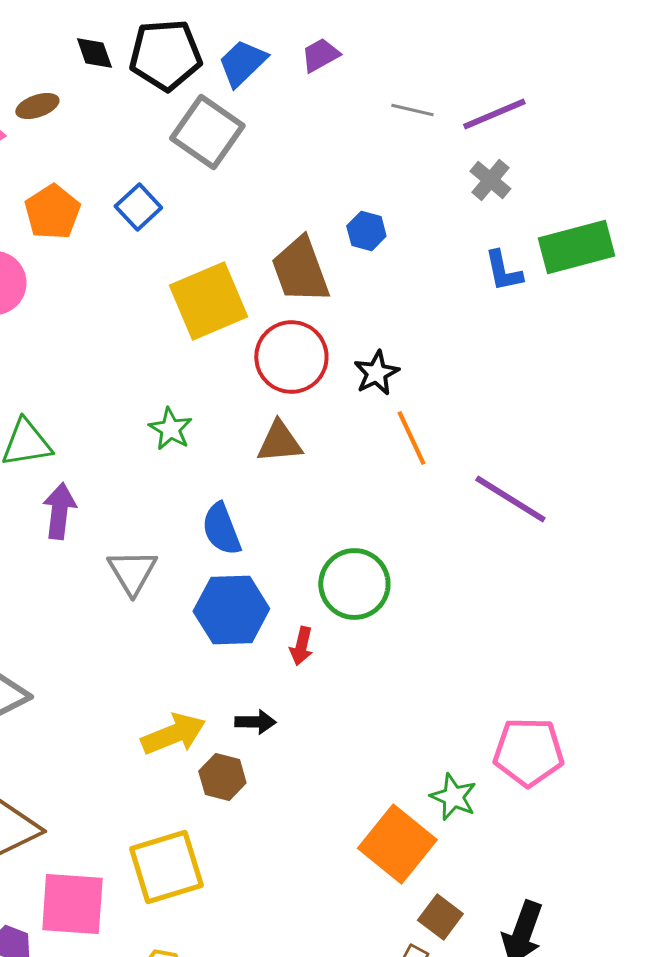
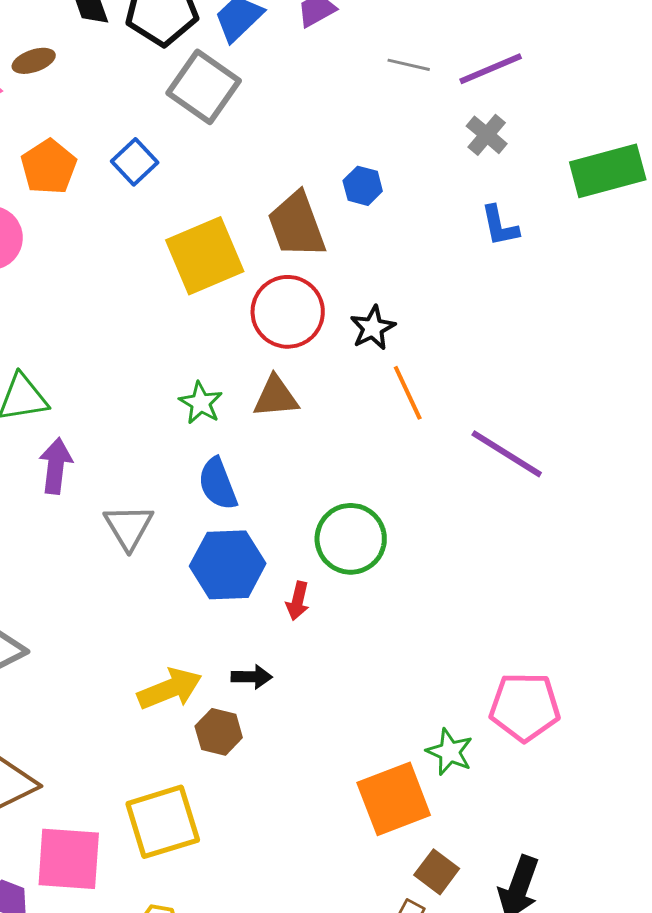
green rectangle: (576, 247) -> (608, 171), moved
green star: (170, 429) -> (201, 403), moved
orange square: (397, 844) -> (394, 799), turned 30

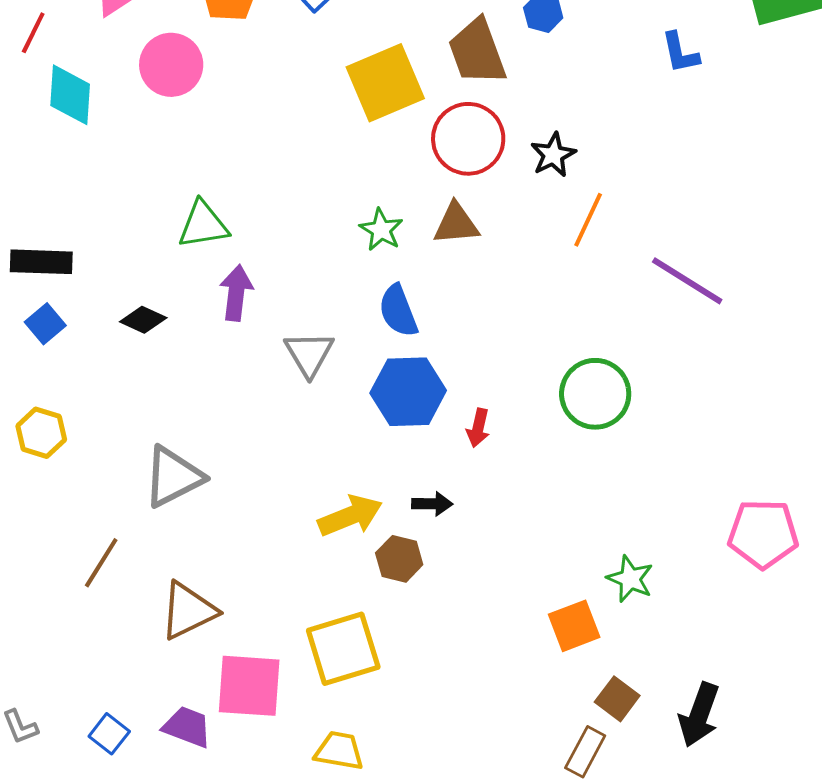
orange line: (408, 393) -> (588, 220), turned 50
green circle: (351, 539) -> (595, 394), moved
pink pentagon: (525, 707) -> (763, 534), moved
orange square: (394, 799) -> (574, 626), size x0.7

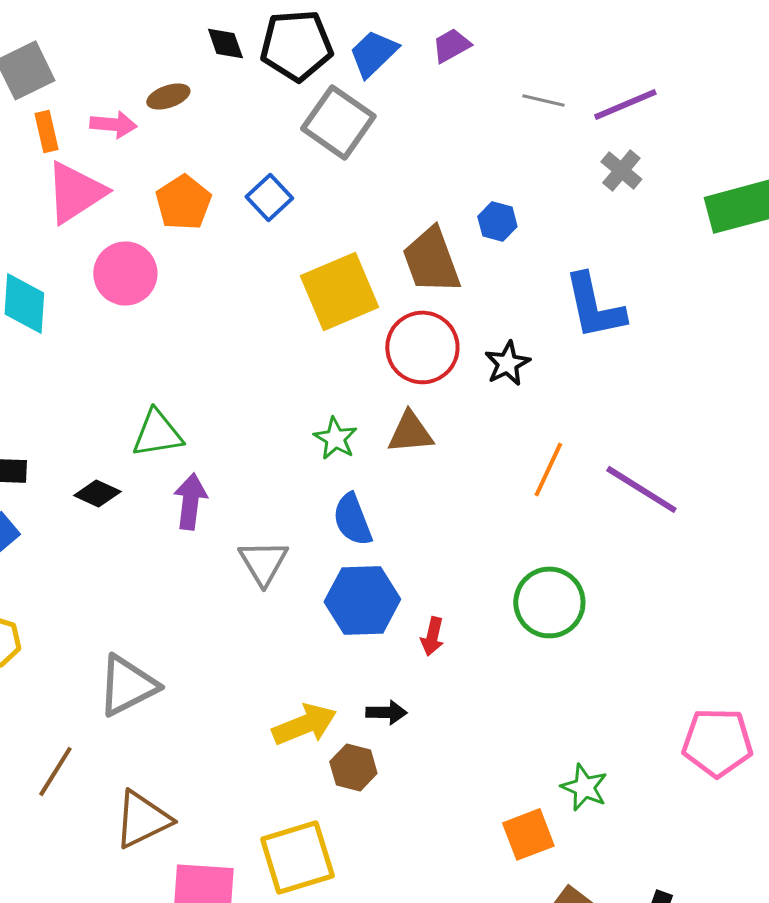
blue L-shape: (680, 53) -> (594, 306), moved, size x1.6
orange line: (588, 220) -> (548, 469), moved
black diamond: (143, 320) -> (97, 493), moved

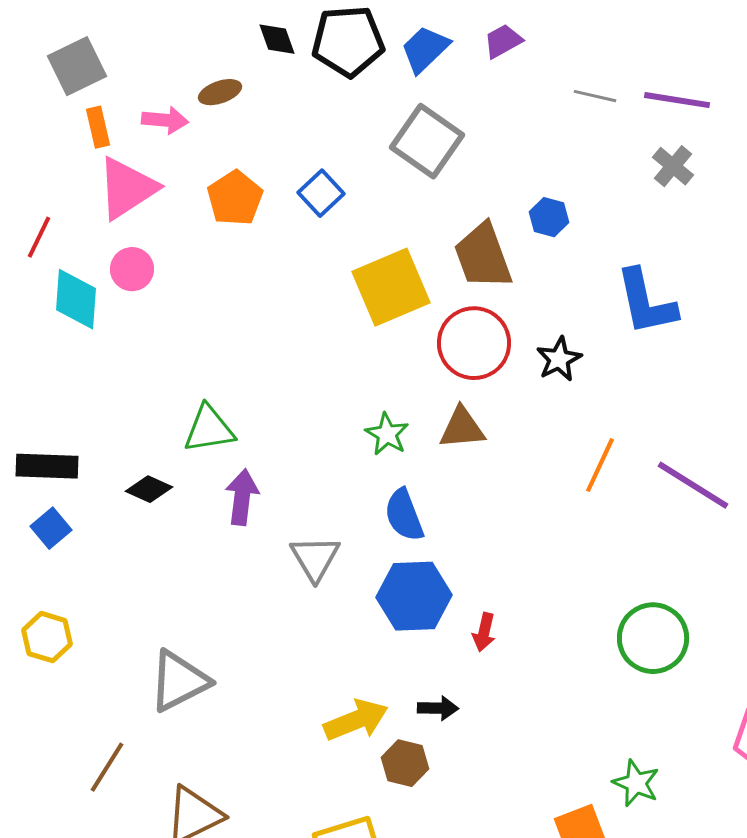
purple line: (625, 104) -> (677, 100), turned 32
gray square: (338, 122) -> (427, 141), moved
pink circle: (125, 273) -> (132, 269), moved, size x0.7
green circle: (549, 602) -> (653, 638), moved

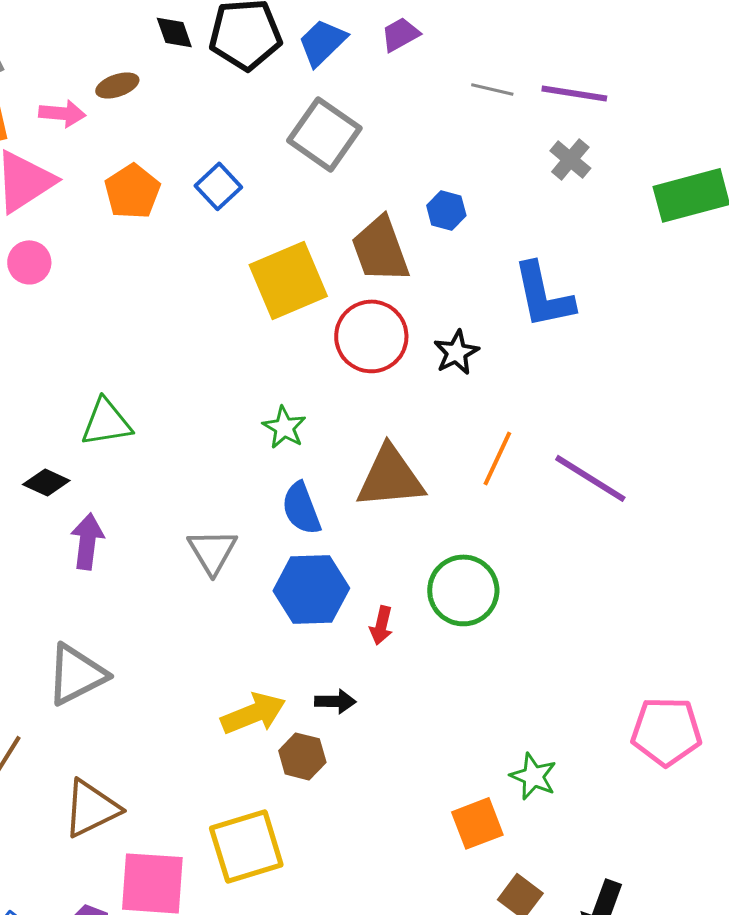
brown triangle: (462, 428) -> (390, 477), moved, size x1.5
purple arrow: (242, 497) -> (87, 541), moved
green circle: (653, 638) -> (463, 590), moved

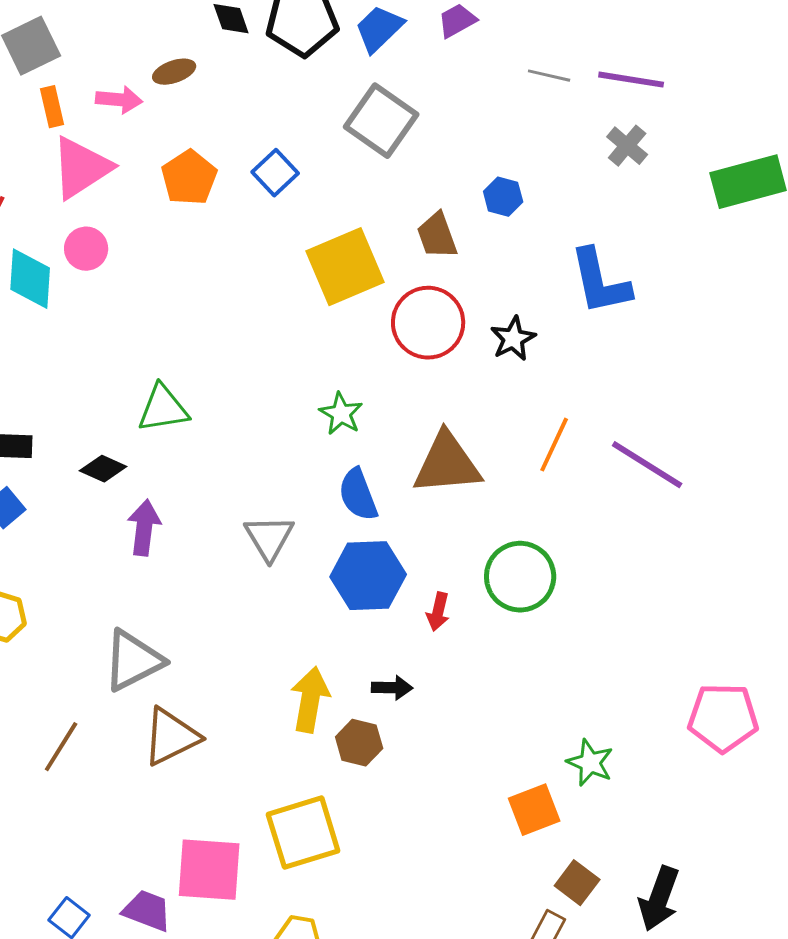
brown trapezoid: (380, 249) -> (437, 236), size x0.7
yellow arrow: (253, 713) -> (310, 700), turned -58
brown triangle: (91, 808) -> (171, 737), moved

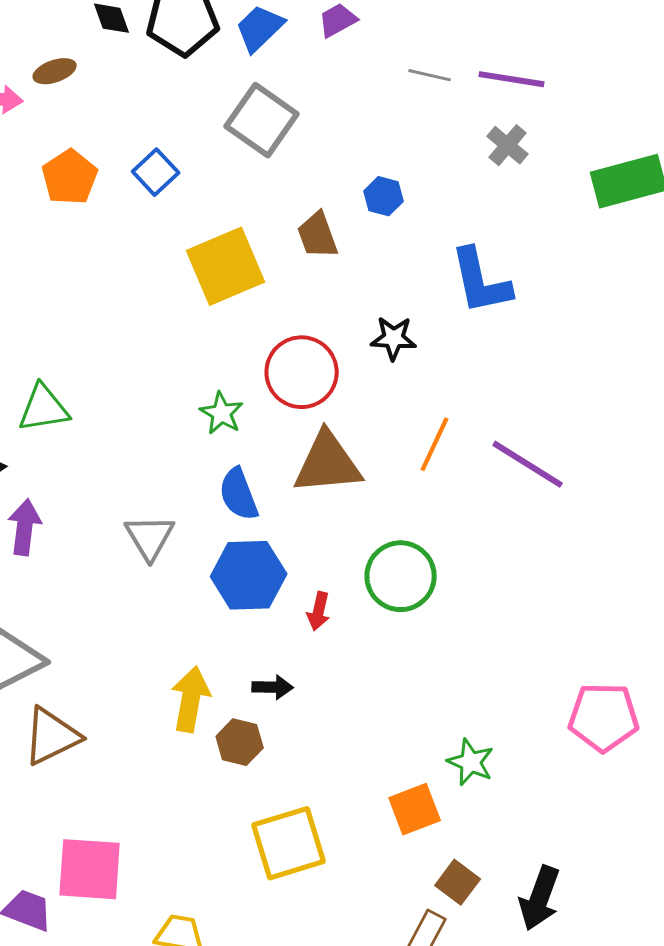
red circle: (428, 323) -> (302, 372), moved
black star: (513, 339) -> (394, 338), turned 30
yellow square: (303, 833) -> (289, 843), moved

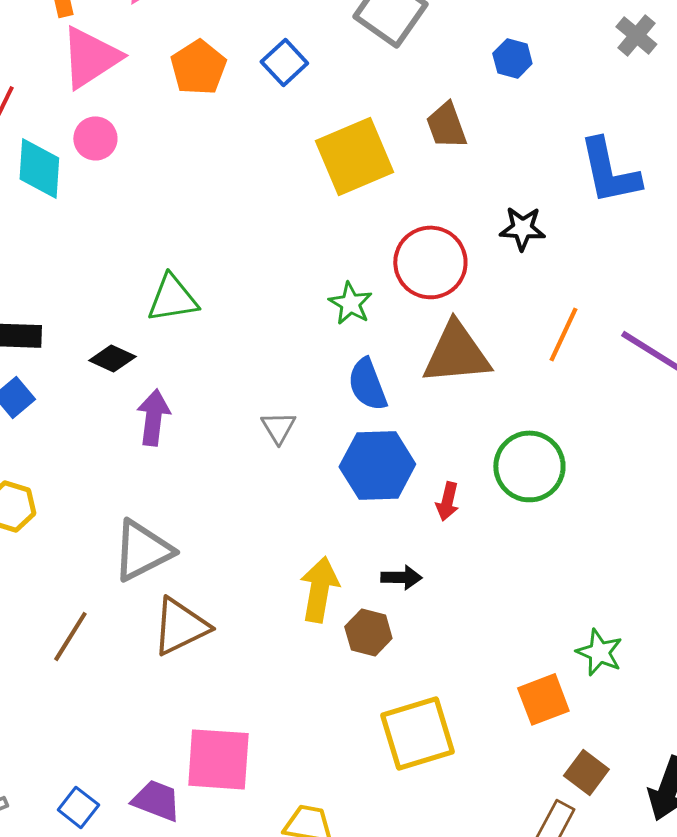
blue hexagon: (384, 196) -> (512, 58), moved
gray triangle: (150, 537) -> (278, 427), size x0.7

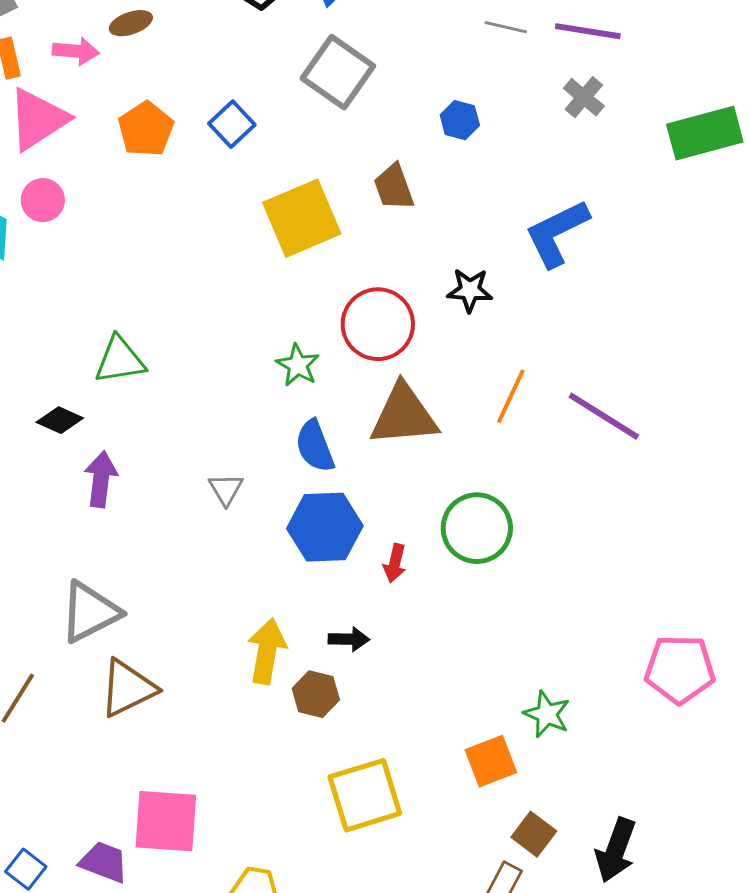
blue L-shape: (609, 171) -> (557, 233), turned 76

